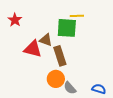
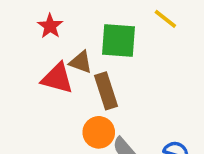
yellow line: (77, 16) -> (165, 19), moved, turned 40
red star: (15, 20) -> (50, 26), moved

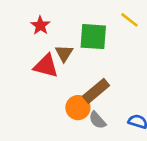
brown triangle: (81, 62) -> (64, 53), turned 42
brown rectangle: (106, 91) -> (96, 91), moved, turned 68

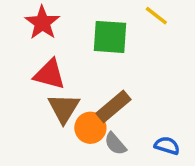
red star: (40, 25) -> (42, 23), size x1.4
brown triangle: (64, 53) -> (64, 108), moved, size x1.4

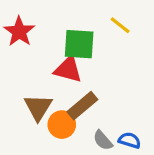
red triangle: (49, 74) -> (68, 69), moved
gray semicircle: (115, 144) -> (103, 140), moved

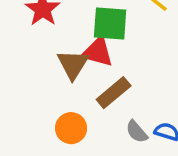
brown triangle: (38, 107) -> (73, 64), moved
orange circle: (62, 125) -> (71, 128), moved

